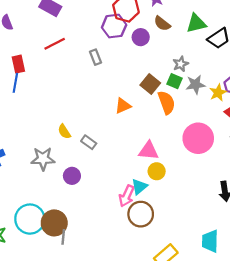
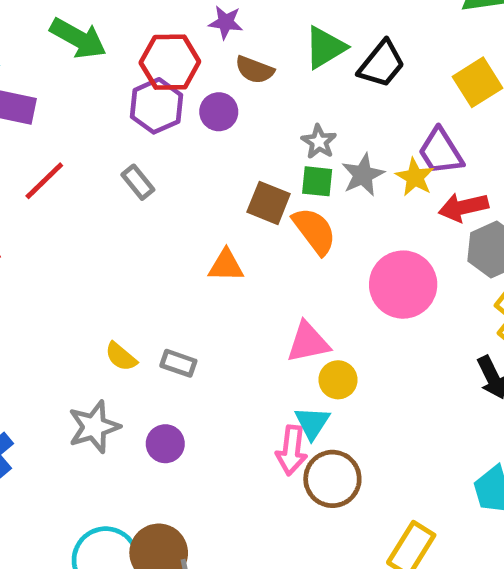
orange triangle: (123, 106) -> (226, 266), turned 42

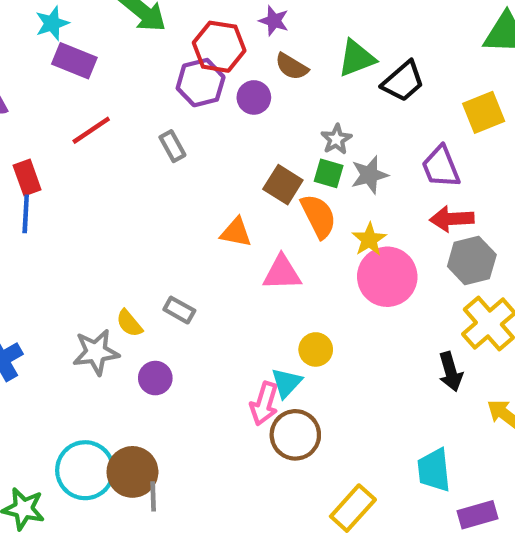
yellow star: (415, 177) -> (369, 239), moved
pink triangle: (308, 342) -> (282, 273), moved
yellow semicircle: (121, 357) -> (129, 323), moved

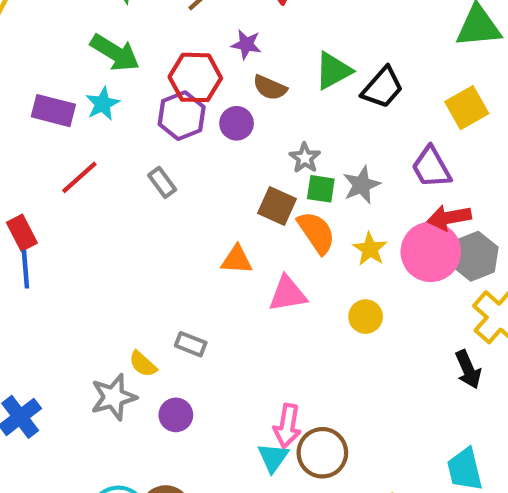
cyan star: (52, 23) -> (103, 104), moved
gray star: (336, 139) -> (305, 158), moved
pink circle: (387, 277) -> (431, 252), moved
yellow circle: (316, 349) -> (366, 317), moved
cyan triangle: (286, 383) -> (273, 458), moved

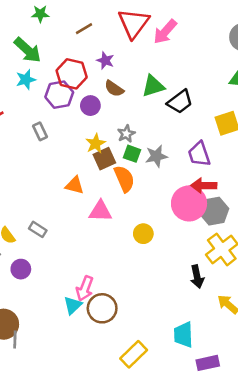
cyan star: (103, 104) -> (26, 80), moved
brown square: (277, 206) -> (104, 159), turned 30
yellow star: (370, 249) -> (96, 144), moved

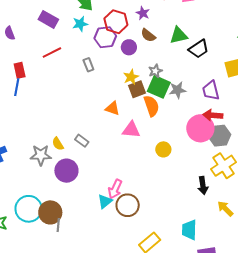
green square: (132, 154) -> (159, 87), size x1.6
purple circle: (21, 269) -> (66, 171), size x1.5

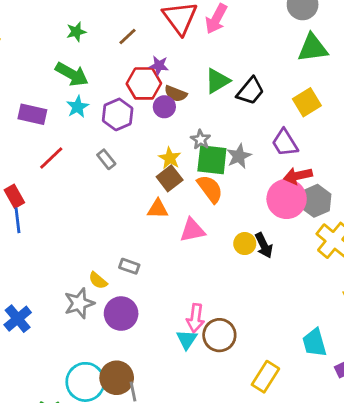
red hexagon: (116, 22) -> (144, 83), moved
purple circle: (129, 47) -> (164, 107), moved
brown square: (137, 89) -> (170, 178), moved
black arrow: (203, 186) -> (264, 245), moved

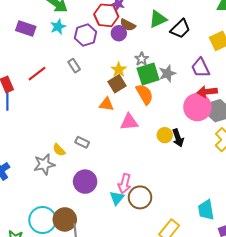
red line: (51, 158) -> (37, 74), moved
green square: (212, 160) -> (148, 74), turned -30
purple circle: (121, 314) -> (85, 182), moved

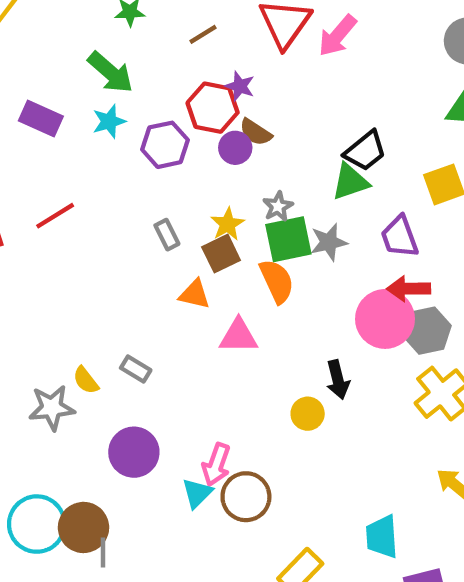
green triangle: (158, 19) -> (350, 182), moved
gray rectangle: (74, 66) -> (167, 235), moved
yellow circle: (165, 135) -> (308, 414), moved

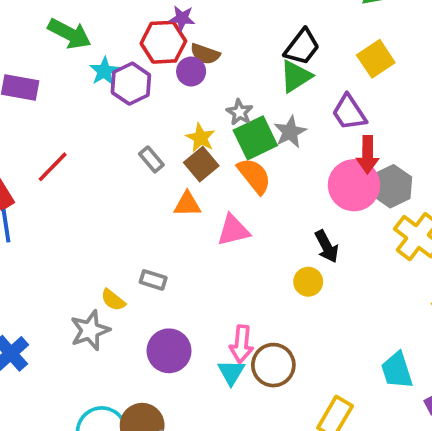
cyan star: (109, 121) -> (104, 71), moved
red arrow: (409, 289) -> (368, 155), turned -75

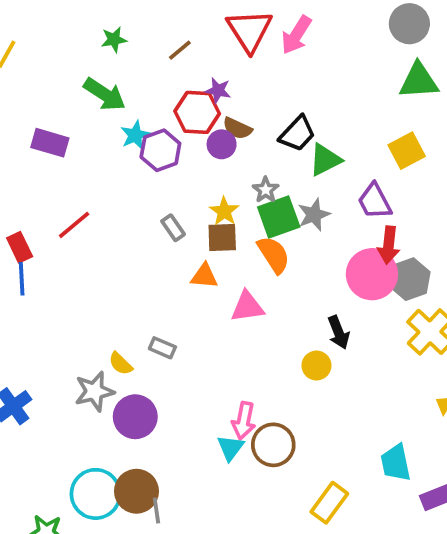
black trapezoid: (302, 47) -> (297, 134), moved
brown square: (201, 164) -> (222, 238), turned 32
purple circle: (169, 351) -> (135, 417), moved

